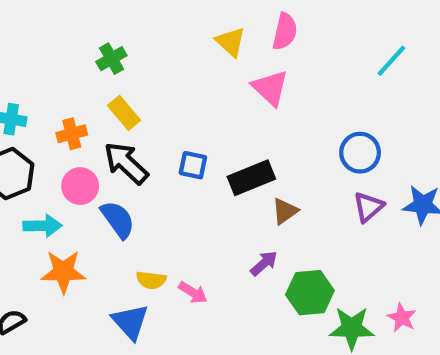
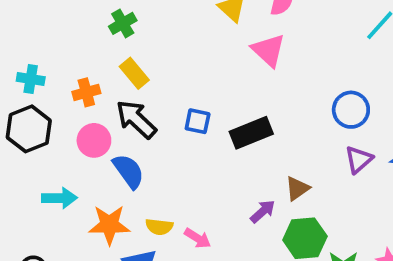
brown triangle: (285, 211) -> (297, 188), moved
cyan arrow: (43, 226) -> (59, 198), moved
orange star: (63, 272) -> (109, 225), moved

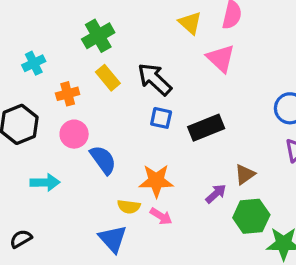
green cross: (123, 23) -> (98, 36), size x1.4
cyan cross: (31, 79) -> (34, 63), moved, turned -35
black arrow: (136, 119) -> (155, 79), moved
orange star: (109, 225) -> (156, 181), moved

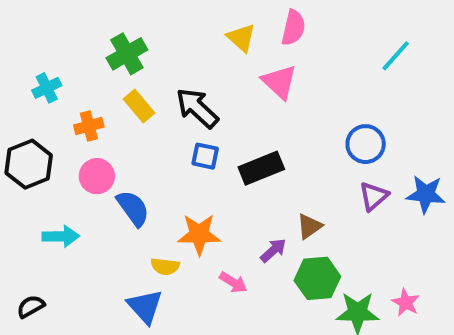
pink arrow: (161, 216) -> (233, 282), moved

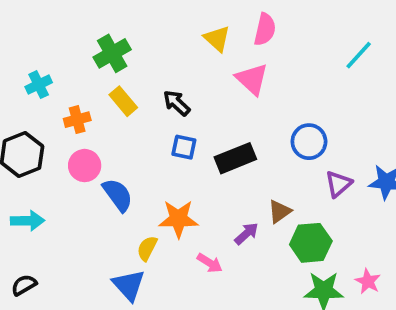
black arrow: (197, 108) -> (177, 103), size x0.7
blue circle: (366, 144) -> (309, 142), moved
cyan arrow: (61, 236) -> (28, 221), moved
yellow semicircle: (165, 266) -> (147, 248), turned 110
green hexagon: (317, 278) -> (311, 243), moved

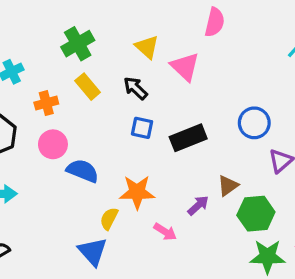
yellow triangle: (217, 39) -> (147, 47), moved
pink triangle: (252, 79) -> (185, 67), moved
blue semicircle: (118, 195) -> (83, 171), turned -32

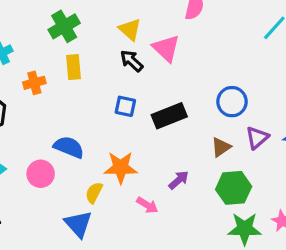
yellow rectangle: (88, 87) -> (74, 67), turned 35
black arrow: (135, 88) -> (132, 61), moved
pink circle: (53, 144) -> (41, 174), moved
brown triangle: (228, 186) -> (221, 147), moved

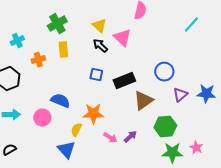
brown triangle: (221, 147) -> (143, 101), moved, size x1.5
purple arrow: (179, 180) -> (130, 137), moved

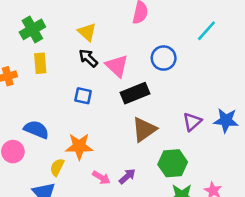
pink triangle: (122, 38) -> (117, 66), moved
blue circle: (164, 72) -> (164, 58), moved
black rectangle: (124, 81) -> (135, 93), moved

